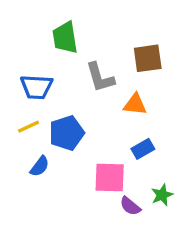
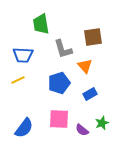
orange triangle: (135, 104) -> (85, 66), turned 42
blue pentagon: (67, 133) -> (59, 83), moved
blue semicircle: (40, 166) -> (24, 128), moved, size x1.5
pink square: (110, 177) -> (59, 119), moved

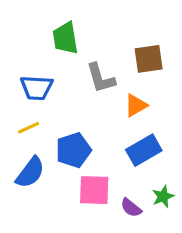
orange triangle: (85, 66) -> (136, 105), turned 42
blue pentagon: (59, 83) -> (73, 150), moved
blue rectangle: (90, 94) -> (144, 150), size x1.5
blue semicircle: (24, 128) -> (30, 172), moved

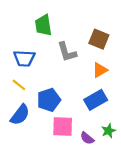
brown square: (149, 59) -> (99, 39), turned 30
orange triangle: (136, 105) -> (100, 70), moved
yellow line: (29, 128) -> (19, 85), turned 64

